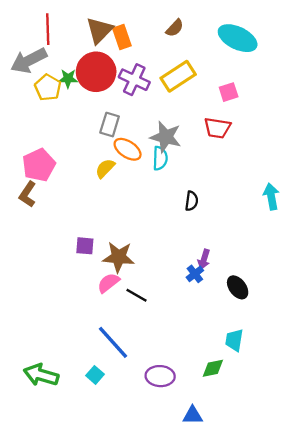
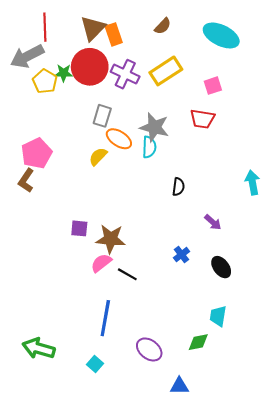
purple arrow: (204, 259) -> (213, 222), moved, turned -66
blue line: (113, 342) -> (105, 318), turned 52
cyan square: (95, 375) -> (95, 364), moved
purple ellipse: (160, 376) -> (149, 349), turned 35

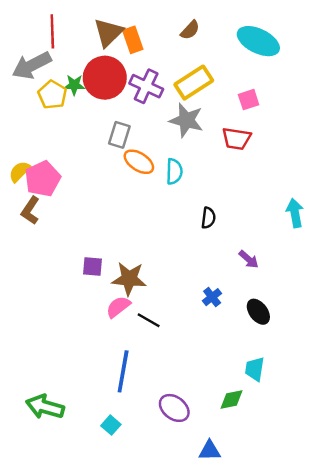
gray star: (154, 127) -> (186, 120), moved
yellow semicircle: (98, 156) -> (19, 172), moved

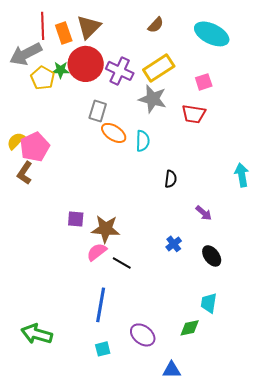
orange rectangle: (133, 40) -> (64, 33), moved
cyan square: (111, 425) -> (103, 349), moved, turned 35

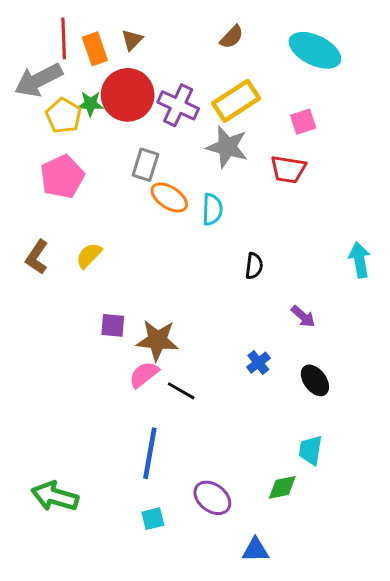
brown triangle: (89, 27) -> (132, 40), size x0.6
yellow semicircle: (16, 141) -> (89, 255), moved
pink pentagon: (35, 147) -> (62, 177), moved

